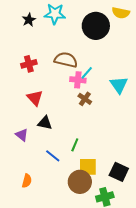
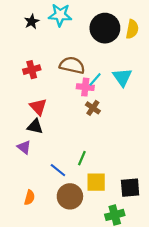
yellow semicircle: (121, 13) -> (132, 29), moved, turned -90
cyan triangle: (119, 85) -> (122, 77), moved
black triangle: (45, 123) -> (35, 126), moved
black square: (119, 172) -> (130, 188), turned -30
brown circle: (80, 182) -> (70, 196), moved

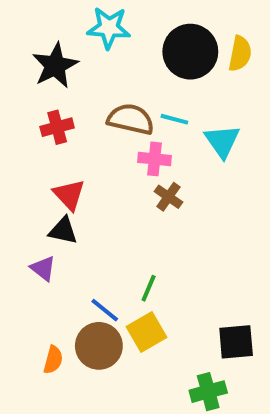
black star: (32, 22) -> (55, 66), moved, size x1.6
cyan line: (95, 79) -> (174, 119), moved, turned 64
yellow square: (96, 182) -> (147, 332), moved, turned -30
brown circle: (70, 196) -> (99, 346), moved

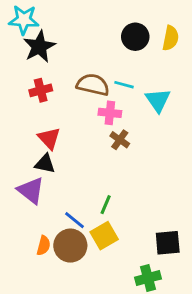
cyan star: (109, 28) -> (24, 20), moved
black circle: (190, 52) -> (135, 37), size x0.7
purple triangle: (43, 268) -> (31, 191), size x1.5
orange semicircle: (53, 360) -> (44, 246), moved

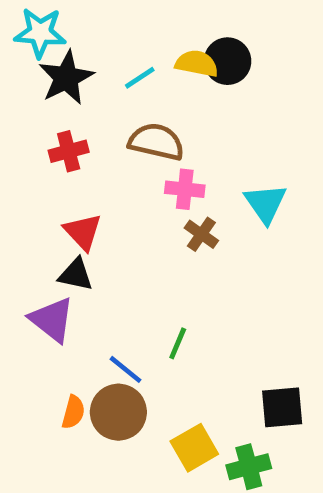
yellow semicircle: (171, 38) -> (197, 63), moved, turned -90
cyan line: (124, 85) -> (140, 78), moved, turned -48
cyan triangle: (158, 100) -> (265, 203), moved
yellow square: (104, 236) -> (194, 448), moved

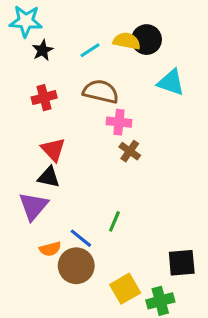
black star: (66, 78) -> (43, 50), size x0.6
cyan triangle: (265, 203) -> (171, 82), moved, turned -36
purple triangle: (52, 320) -> (33, 206), turned 32
orange semicircle: (73, 412) -> (50, 249), moved, turned 60

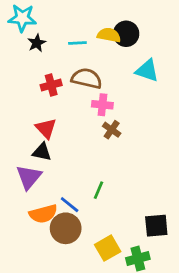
cyan line: (90, 50) -> (77, 43), turned 30
red cross: (44, 98) -> (51, 85), moved
orange semicircle: (50, 249) -> (43, 214), size x1.5

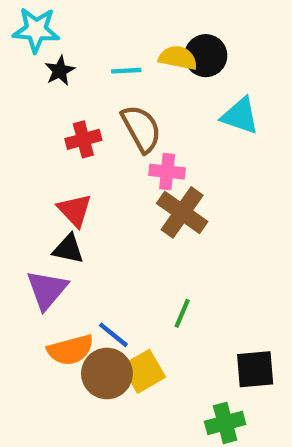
brown semicircle: (87, 78) -> (141, 129), turned 48
brown cross: (112, 130) -> (182, 212), size x1.6
green line: (98, 190) -> (182, 313), moved
yellow square: (108, 248) -> (143, 371), moved

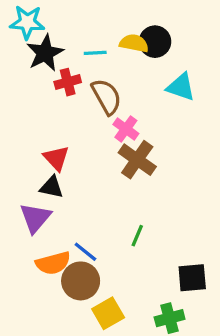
black star: (60, 71) -> (45, 53), size x1.6
red cross: (83, 139) -> (68, 82), moved
pink cross: (167, 172) -> (126, 129), turned 30
yellow square: (143, 371) -> (108, 313), moved

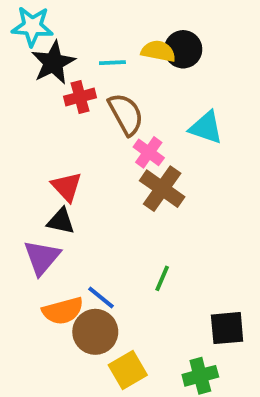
cyan triangle: (181, 87) -> (206, 128), moved

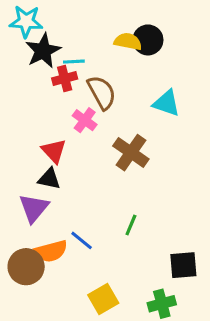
cyan line: (112, 63) -> (74, 62), moved
pink cross: (149, 152) -> (85, 120), moved
brown circle: (95, 332) -> (26, 267), moved

